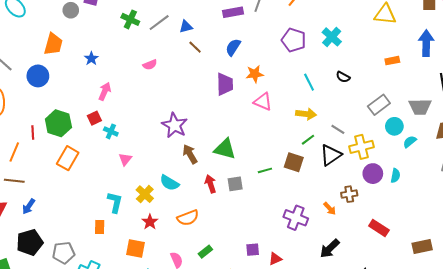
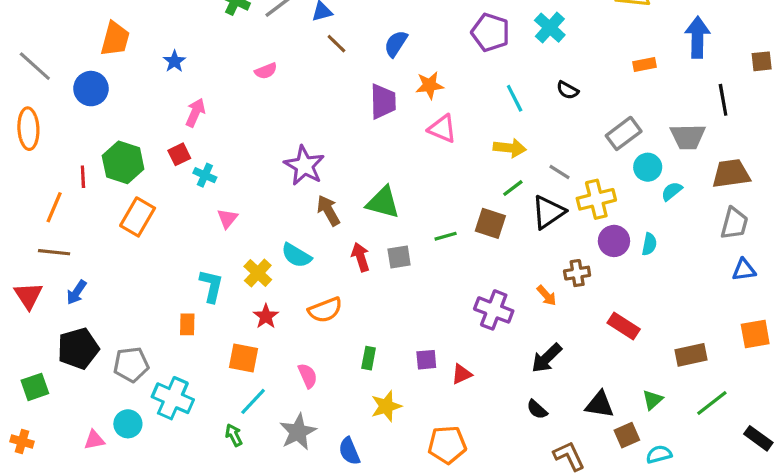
green rectangle: (205, 252) -> (369, 358), moved, turned -40

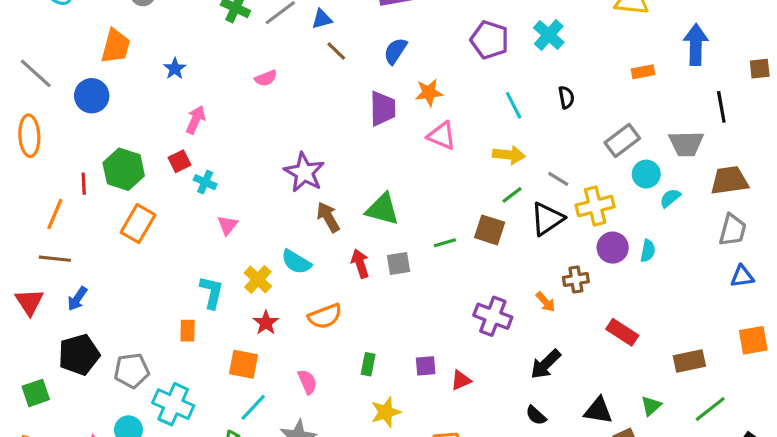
black semicircle: (567, 90) -> (566, 97), turned -130

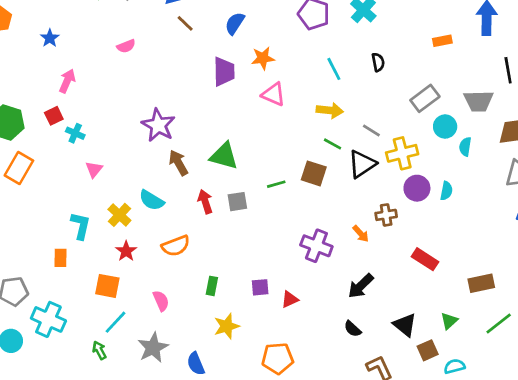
green line: (512, 195) -> (332, 144), turned 66
cyan semicircle: (670, 198) -> (465, 147), turned -42
black triangle: (598, 411) -> (405, 325), turned 30

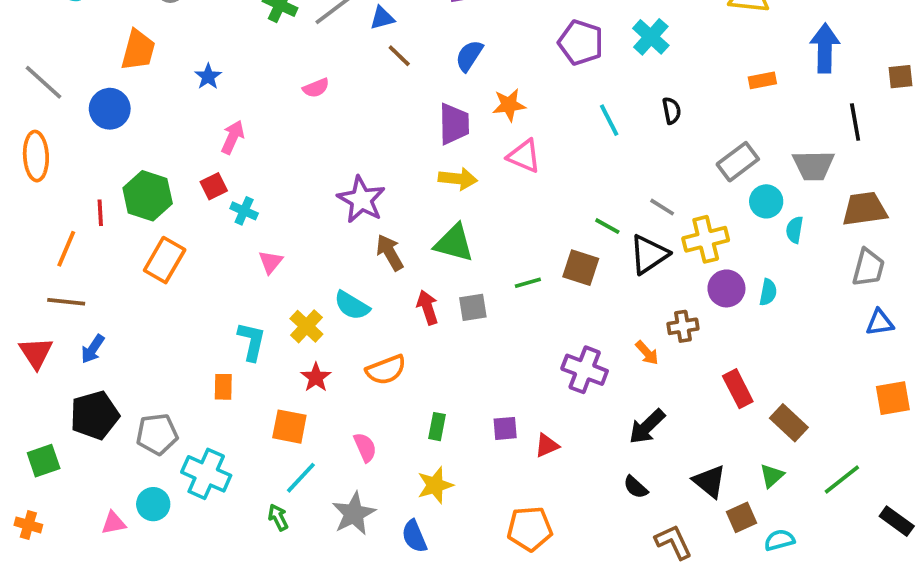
yellow arrow: (330, 110) -> (458, 179), moved
red rectangle: (425, 259) -> (738, 389), turned 30
brown rectangle: (481, 283) -> (789, 423), moved, turned 55
yellow star: (227, 326) -> (435, 485), moved

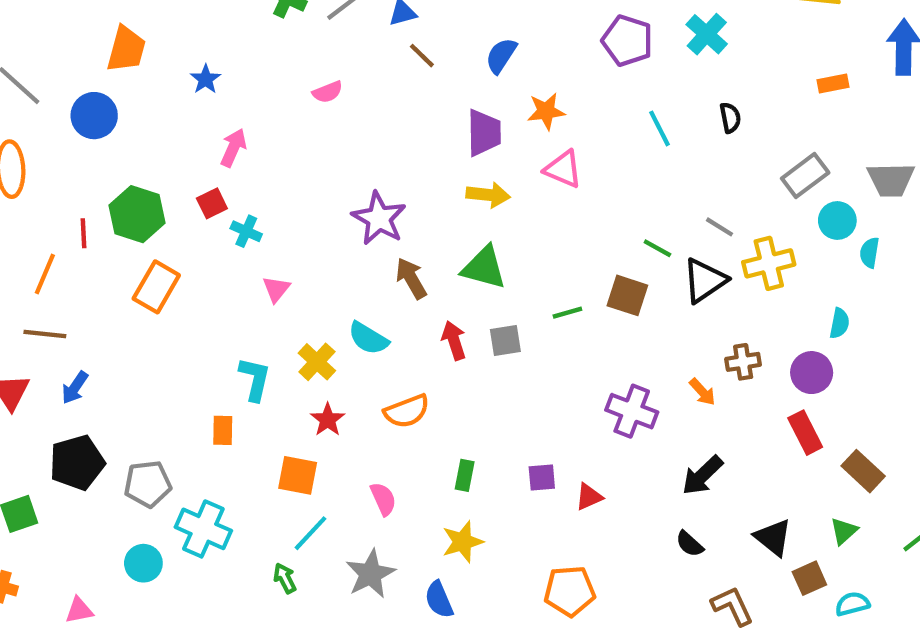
purple circle: (726, 288) -> (812, 373), moved
pink triangle: (114, 523) -> (79, 610), moved

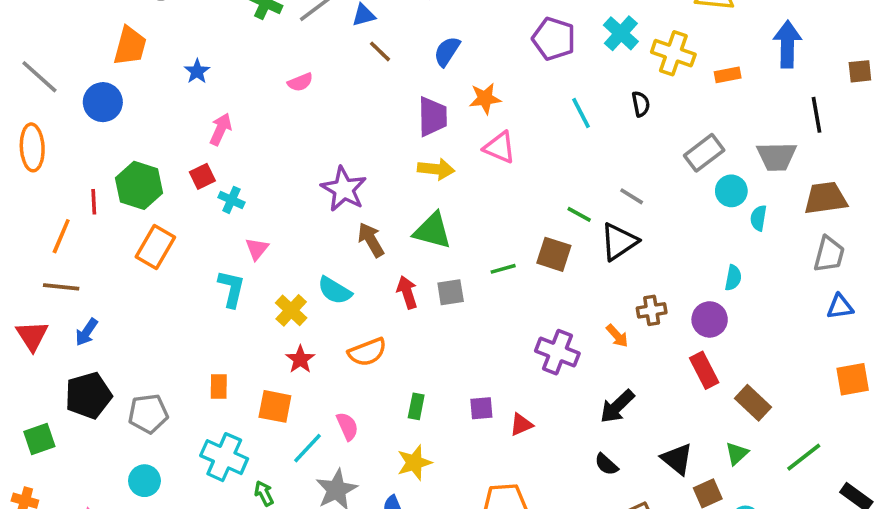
yellow cross: (769, 263) -> (673, 53), moved, turned 33
cyan L-shape: (255, 379) -> (231, 289), moved
orange rectangle: (223, 430) -> (219, 386), moved
cyan cross: (203, 529) -> (224, 457), moved
cyan line: (310, 533) -> (307, 448), moved

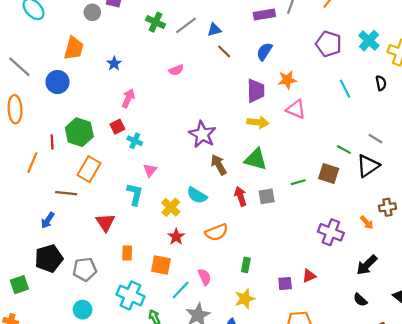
brown line: (61, 287) -> (66, 193), moved
red triangle: (32, 336) -> (105, 222), moved
purple square: (481, 408) -> (285, 283), moved

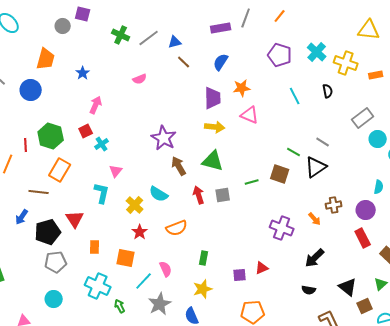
cyan cross: (135, 141) -> (102, 144), turned 32
black pentagon: (49, 258) -> (48, 232), moved
black semicircle: (360, 300) -> (309, 290), turned -32

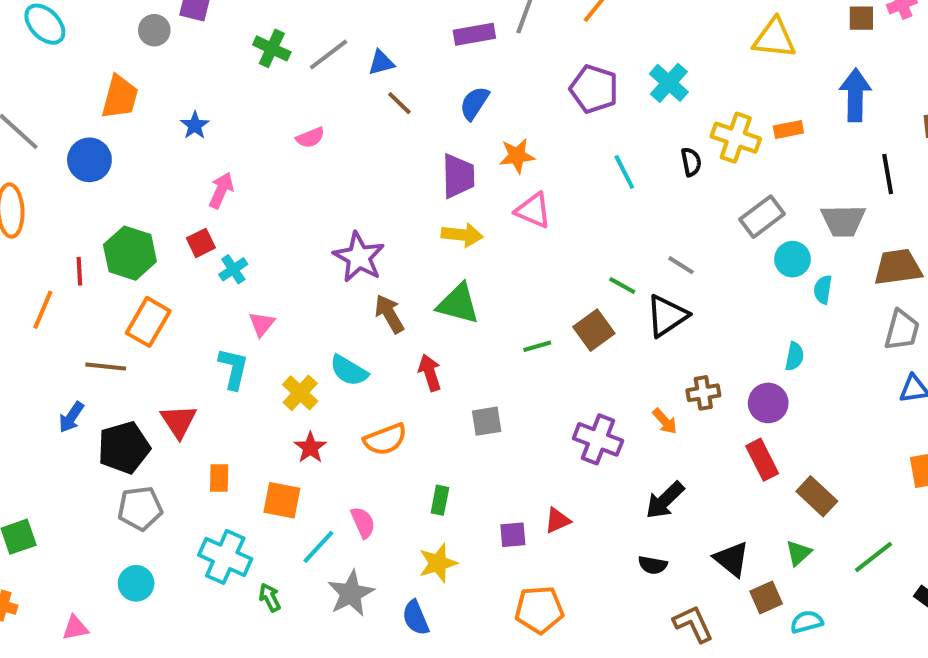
yellow cross: (346, 63) -> (736, 138), moved
brown square: (280, 174) -> (594, 330), turned 36
gray square: (223, 195) -> (487, 421), moved

